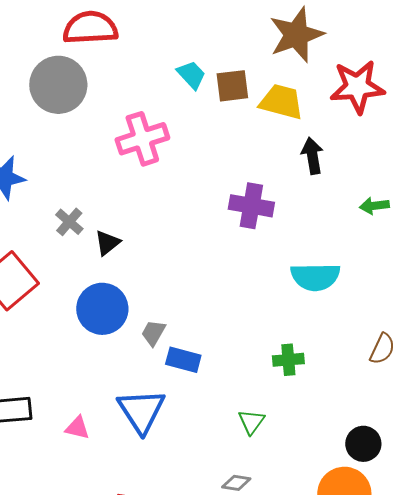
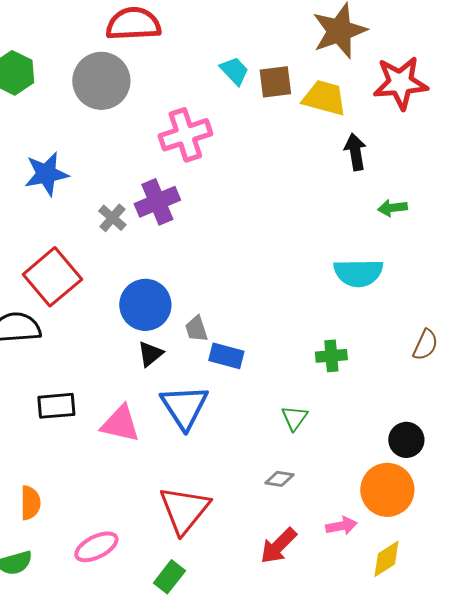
purple cross: (251, 206) -> (157, 202), moved, turned -33
green arrow: (374, 206) -> (392, 208), moved
black triangle: (107, 243) -> (150, 354), moved
gray trapezoid: (153, 333) -> (196, 329), turned -48
pink triangle: (77, 428) -> (120, 424), size x1.6

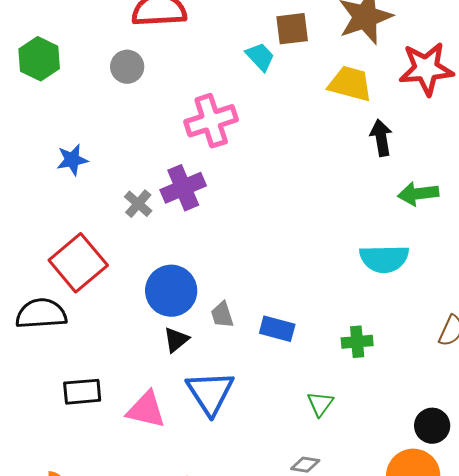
gray circle: (101, 81) -> (127, 67), size x0.6
brown square: (275, 82) -> (292, 29), moved
blue star: (46, 174) -> (72, 160), size x0.7
green arrow: (392, 208) -> (418, 194), size x1.4
blue rectangle: (226, 356) -> (277, 329), moved

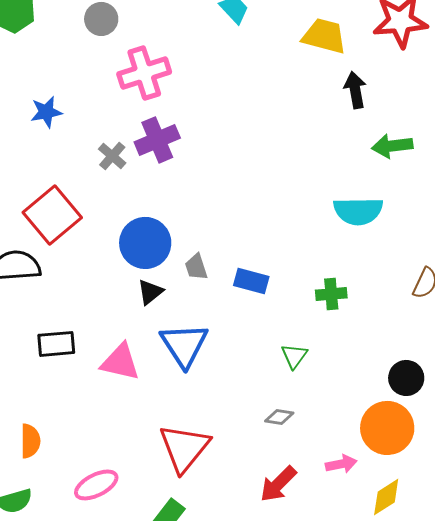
pink cross: (211, 121) -> (144, 73), moved

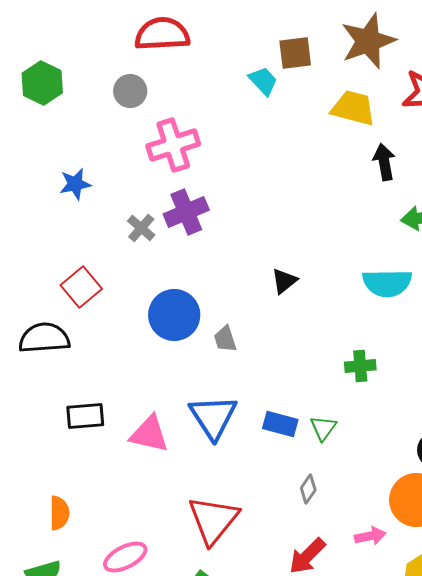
red square: (52, 215) -> (81, 287), size x0.7
blue rectangle: (251, 281) -> (280, 424), moved
black triangle: (150, 292) -> (284, 281), moved
gray diamond: (279, 417) -> (308, 489), turned -64

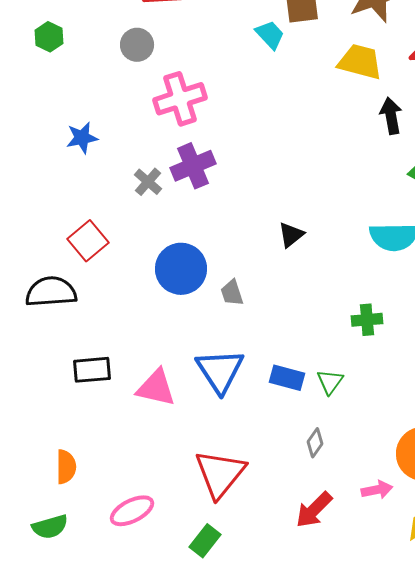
green hexagon: (42, 83) -> (49, 37), size x0.7

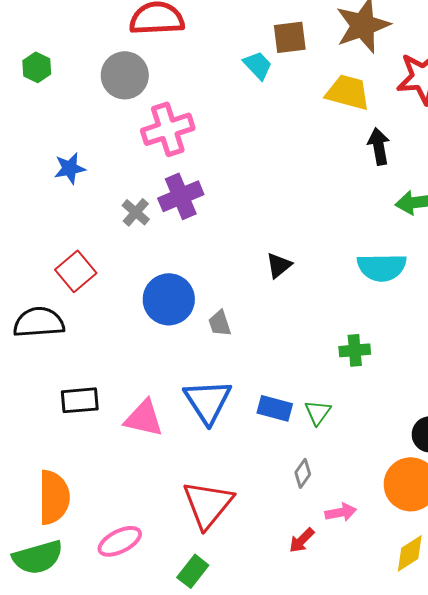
gray circle: (137, 45) -> (125, 75), size x1.4
orange semicircle: (66, 467) -> (54, 497), size x1.6
pink arrow: (377, 490) -> (341, 512), moved
red arrow: (314, 510) -> (302, 540), size x0.7
green semicircle: (50, 527) -> (38, 557), size x1.4

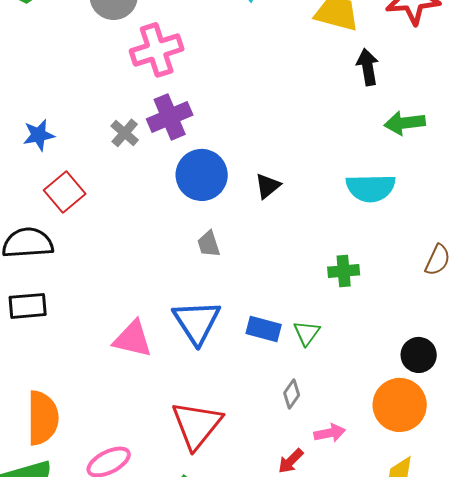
blue star: (70, 168) -> (39, 135), moved
blue circle: (169, 299) -> (202, 175), moved
black rectangle: (80, 400) -> (28, 306), moved

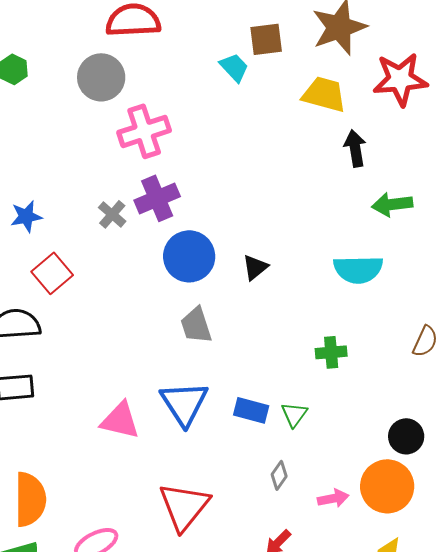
gray trapezoid: (209, 244) -> (196, 325), size x1.4
pink arrow: (330, 433) -> (333, 498), moved

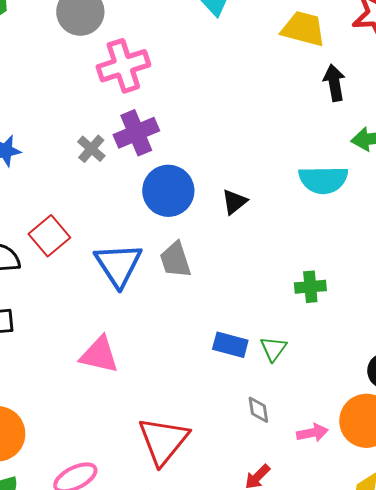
cyan semicircle: (358, 269) -> (323, 180), moved
red square: (52, 273) -> (49, 236), moved
blue triangle: (184, 403) -> (118, 265), moved
gray diamond: (279, 475) -> (258, 410), turned -44

